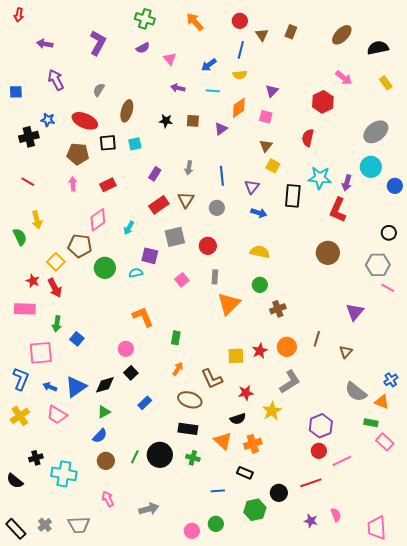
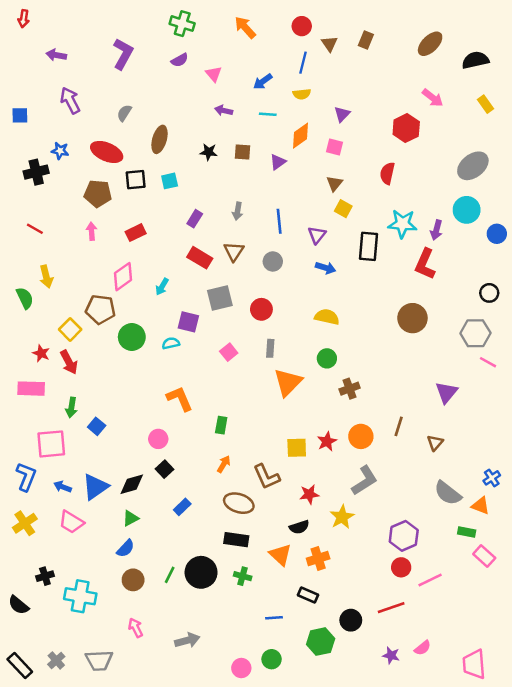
red rectangle: (159, 205) -> (200, 258), turned 66
pink semicircle: (336, 515) -> (423, 648), turned 72

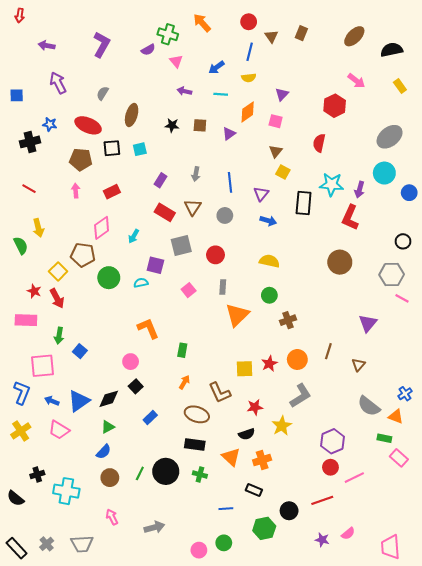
green cross: (182, 24) -> (168, 34), moved

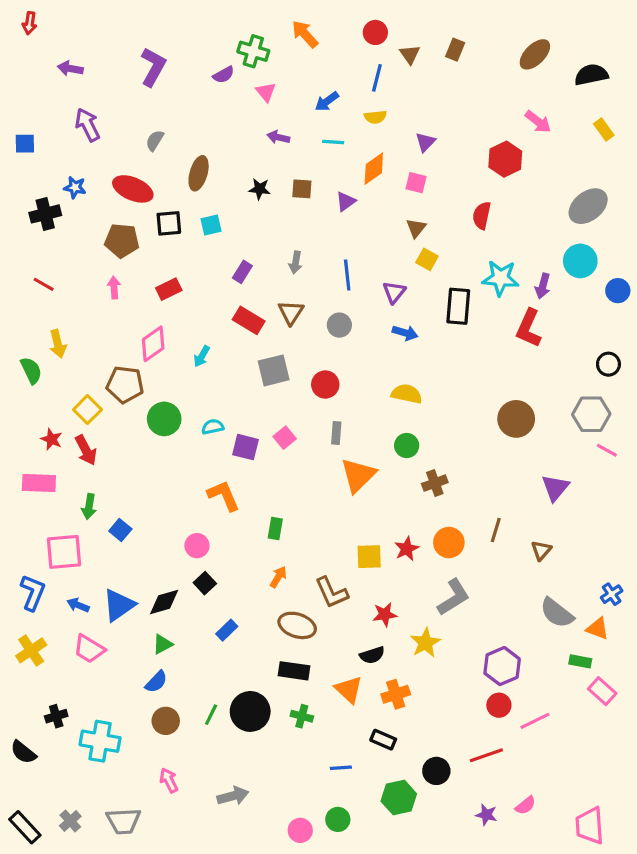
brown circle: (340, 262) -> (516, 419), moved
purple square: (155, 265) -> (245, 447), moved

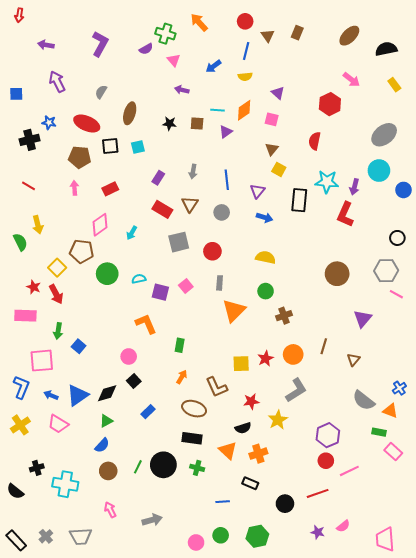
cyan line: (333, 142) -> (218, 110), moved
purple triangle: (425, 142) -> (278, 93), turned -32
green hexagon: (399, 798) -> (257, 536), moved

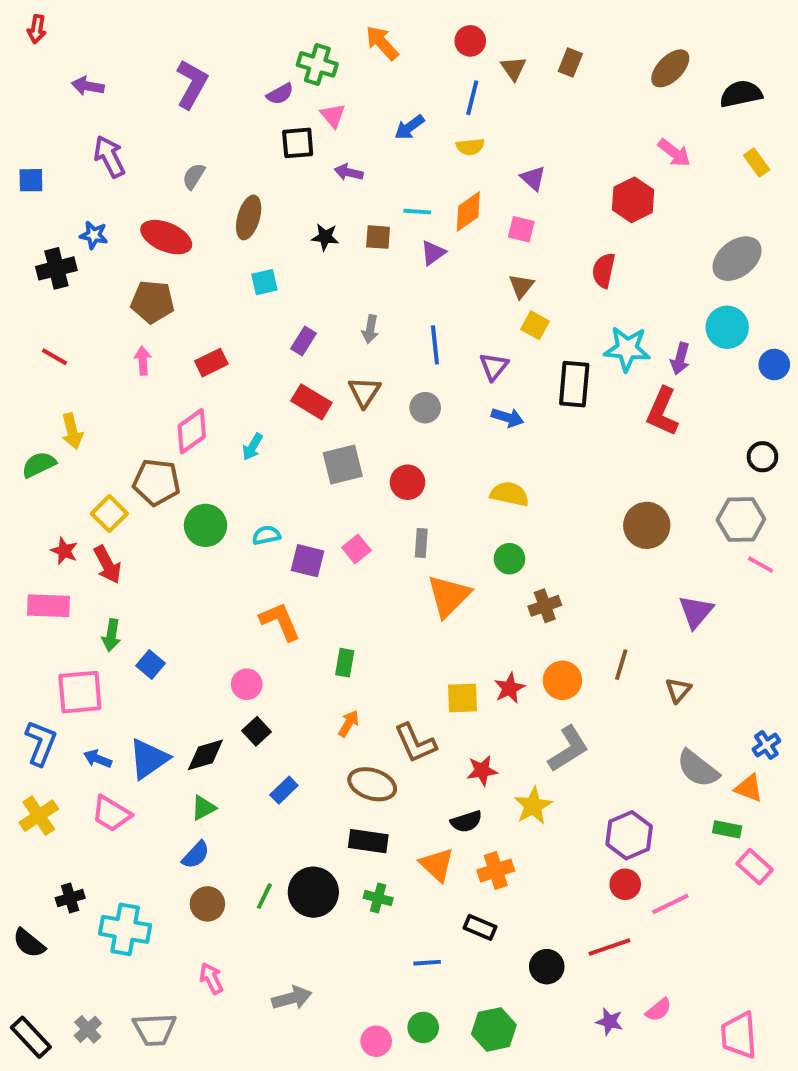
black square: (110, 146) -> (298, 143), moved
green semicircle: (20, 242) -> (39, 465), turned -90

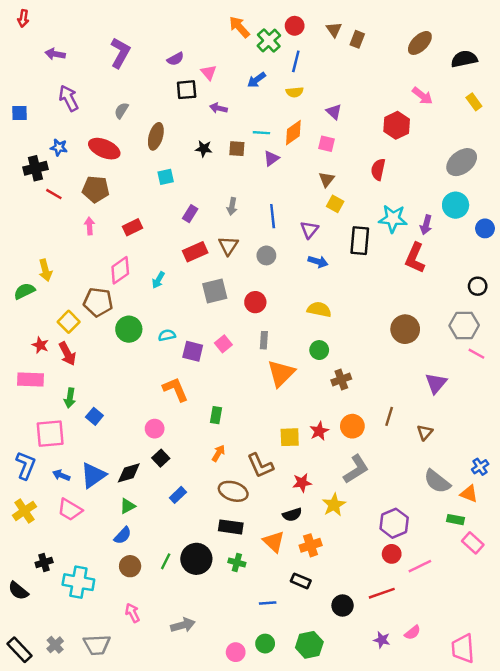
green cross: (317, 64) -> (269, 41), moved, turned 30
brown triangle: (513, 68) -> (334, 29), moved
red line: (54, 357) -> (54, 194), moved
red rectangle: (311, 402) -> (195, 252), turned -55

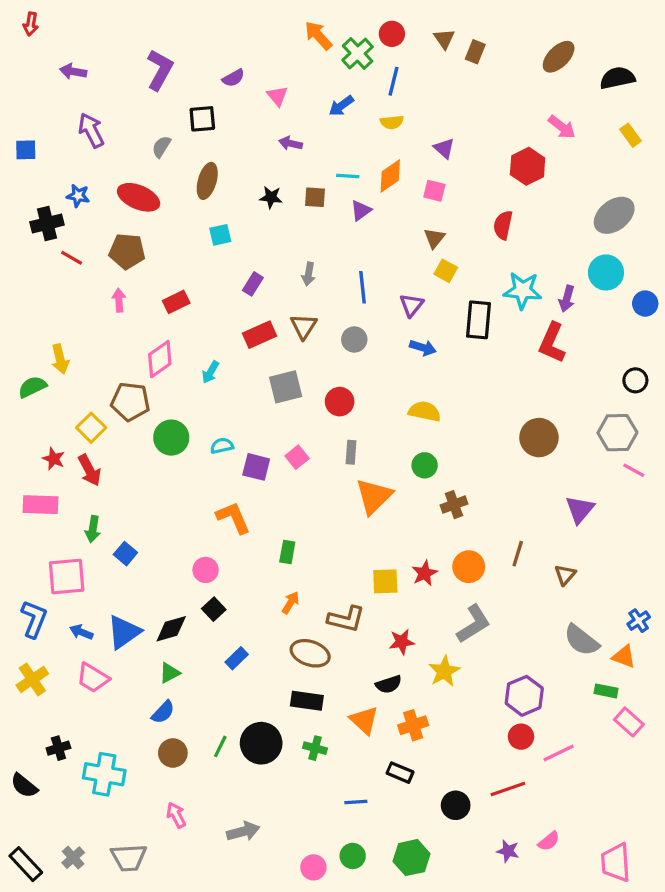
black square: (187, 90) -> (202, 119), moved
brown L-shape: (260, 465) -> (346, 619), turned -52

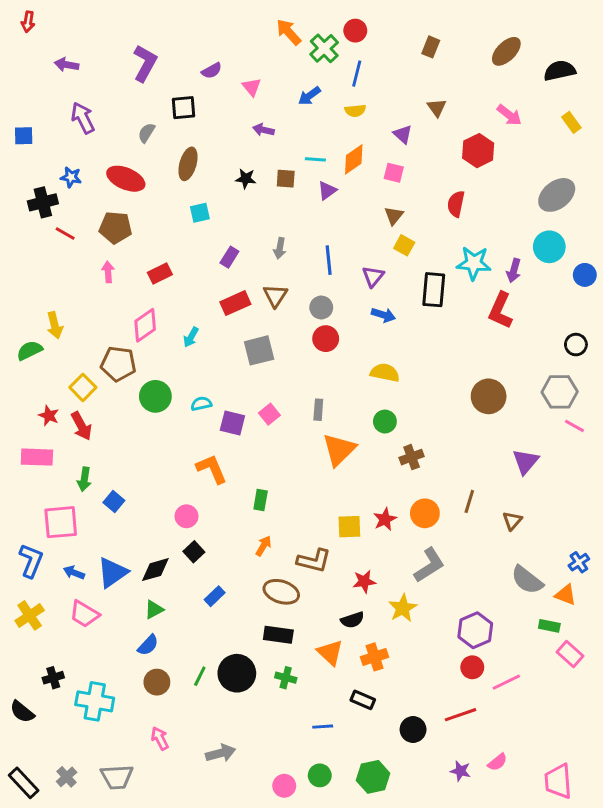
brown triangle: (444, 39) -> (437, 108), moved
red circle: (340, 402) -> (326, 339), moved

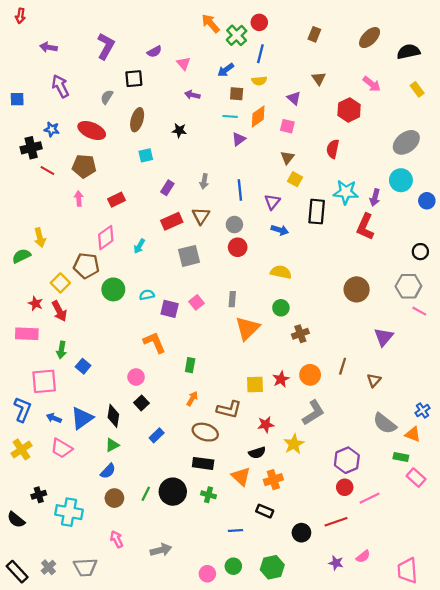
brown square: (286, 179) -> (237, 94), moved
black diamond: (155, 570) -> (113, 416), turned -65

